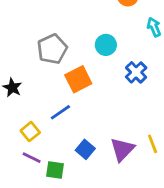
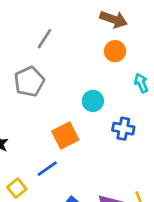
gray pentagon: (52, 49) -> (29, 82), moved
blue cross: (136, 72) -> (123, 129), turned -35

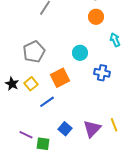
gray pentagon: (29, 82) -> (34, 52), moved
yellow square: (17, 188) -> (31, 84), moved

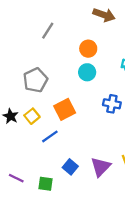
orange circle: (96, 17) -> (88, 49), moved
cyan circle: (80, 53) -> (87, 72), moved
purple line: (26, 135) -> (16, 178), moved

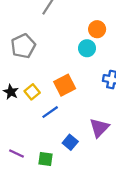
orange circle: (88, 49) -> (97, 29), moved
gray pentagon: (35, 80) -> (23, 46), moved
purple triangle: (101, 167) -> (99, 128), moved

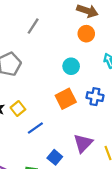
orange circle: (97, 29) -> (86, 34), moved
orange square: (65, 85) -> (66, 99), moved

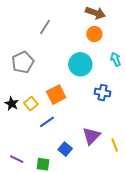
cyan circle: (71, 66) -> (80, 64), size x1.5
orange square: (66, 99) -> (56, 95), moved

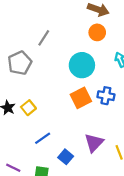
gray line: (45, 27) -> (44, 38), moved
orange square: (56, 95) -> (81, 98), moved
blue line: (47, 122) -> (43, 138), moved

